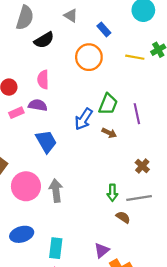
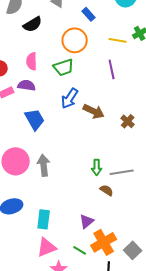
green trapezoid: (108, 104) -> (64, 67), moved, turned 50
purple line: (137, 114) -> (112, 69), moved
brown arrow: (109, 133) -> (94, 111), size x1.5
brown cross: (142, 166) -> (128, 121), moved

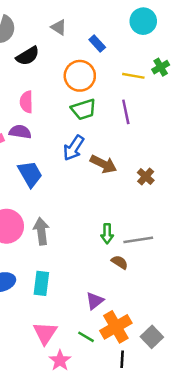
green trapezoid: (64, 67) -> (84, 109), moved
cyan rectangle: (44, 219) -> (41, 283), moved
pink triangle: (47, 247) -> (45, 333), turned -35

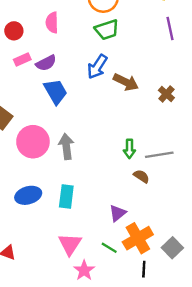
purple line: (126, 112) -> (170, 28), moved
purple semicircle: (20, 132) -> (46, 63), moved, turned 144

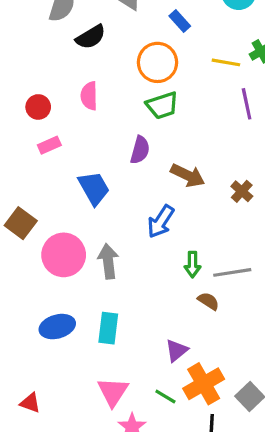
purple semicircle: (46, 63) -> (140, 150), moved, turned -48
blue arrow: (97, 67) -> (161, 222), moved

